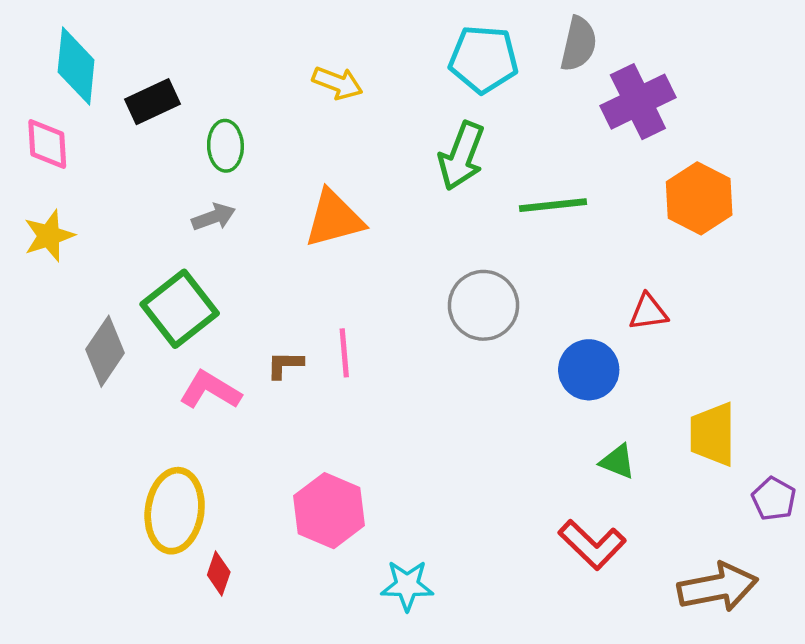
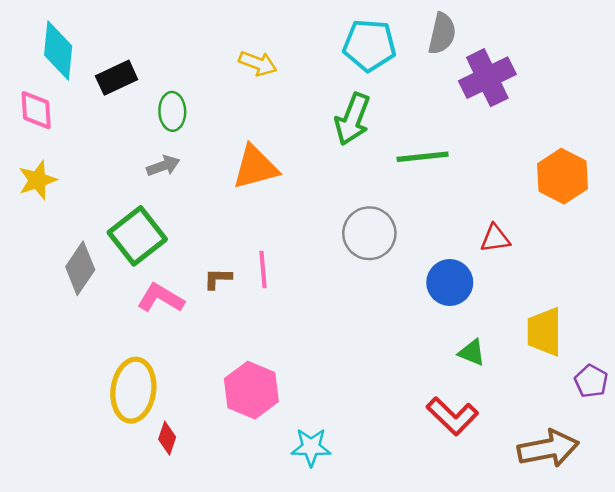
orange hexagon: (699, 198) -> (563, 176), moved

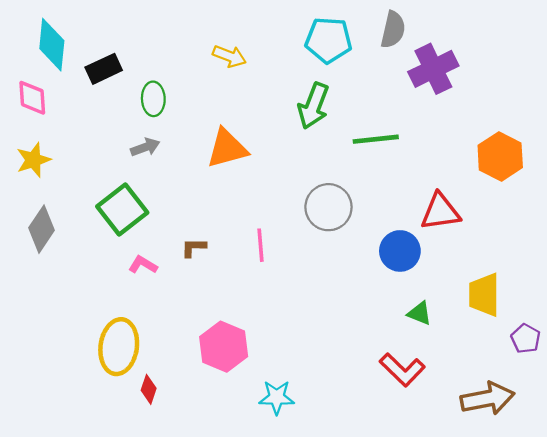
red triangle: (495, 238) -> (440, 212), size x1.5
gray diamond: (80, 268) -> (41, 229), moved
pink line: (263, 270) -> (260, 245), moved
pink L-shape: (161, 298) -> (143, 265), size x0.7

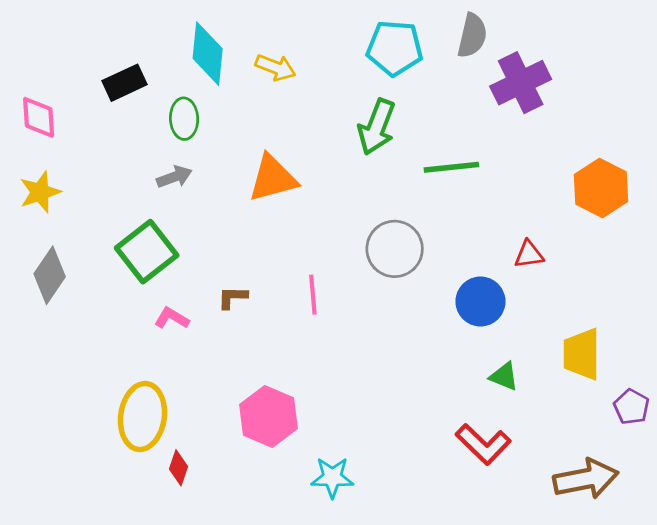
cyan diamond: (52, 45) -> (208, 54), moved
red triangle: (440, 212) -> (529, 254), size x0.6

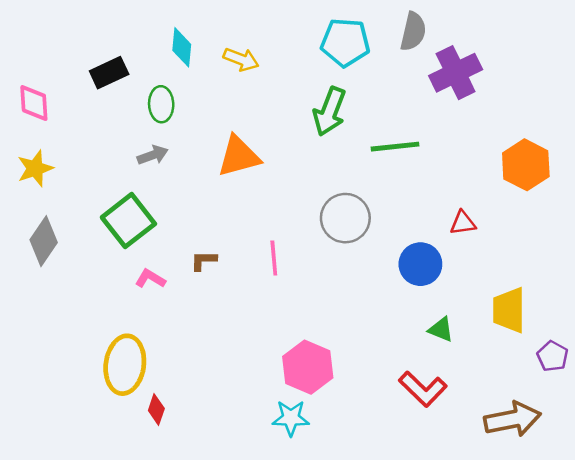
cyan diamond: (208, 54) -> (182, 47), size x0.7
pink hexagon: (269, 416) -> (308, 367), moved

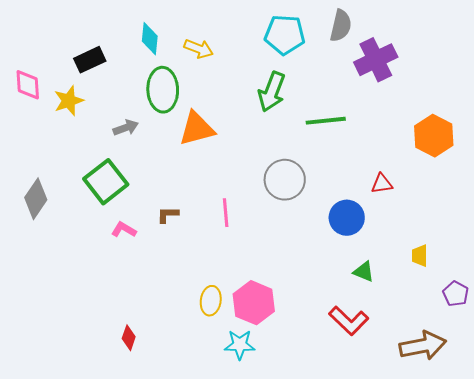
green ellipse: (161, 104) -> (163, 90), moved, size x1.5
yellow star: (35, 168) -> (69, 101), moved
yellow trapezoid: (509, 310) -> (420, 256), size x0.6
yellow ellipse: (125, 365) -> (211, 301), moved, size x0.6

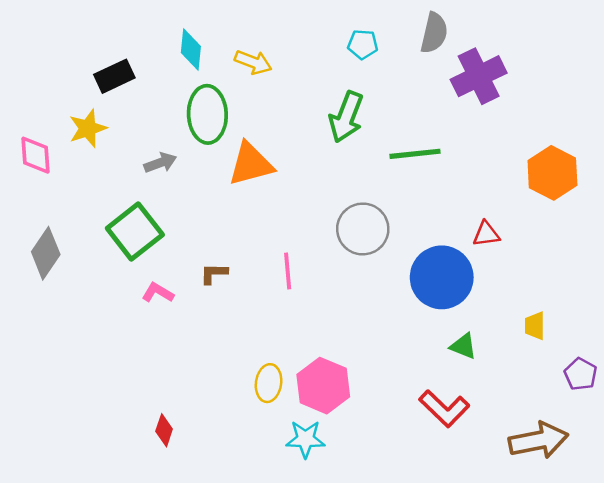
cyan pentagon: (285, 35) -> (363, 44), size x0.6
pink diamond: (28, 85) -> (35, 155), moved
blue circle: (347, 218) -> (442, 277), size x1.4

